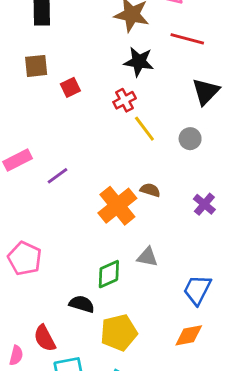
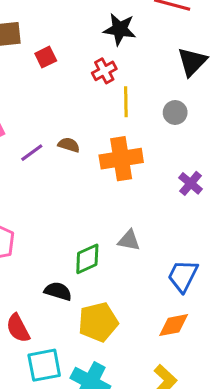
yellow line: (144, 129) -> (126, 102), turned 36
brown semicircle: (150, 190) -> (69, 145), moved
orange cross: (117, 206) -> (121, 159), moved, turned 30

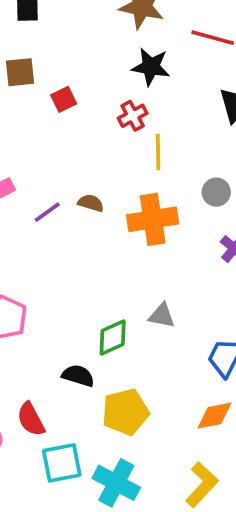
gray circle: (175, 112) -> (216, 192), moved

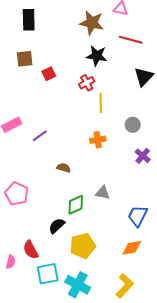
brown semicircle: (91, 203) -> (64, 168), moved
orange cross: (153, 219) -> (98, 140), size x0.6
black semicircle: (78, 376) -> (57, 226), turned -60

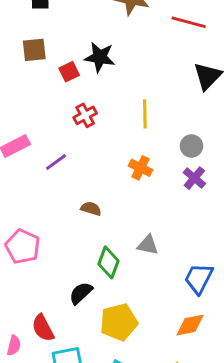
black star: (97, 56) -> (100, 57), moved
red cross: (87, 83) -> (85, 115), moved
orange cross: (98, 140) -> (141, 168), turned 35
purple cross: (143, 156) -> (194, 178), moved
green diamond: (76, 205) -> (108, 262), turned -45

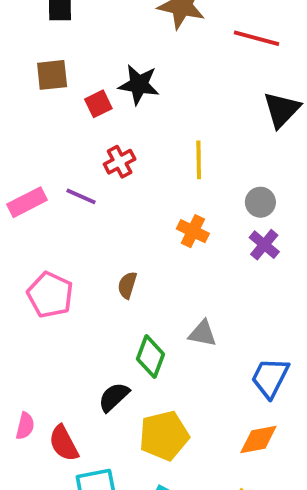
purple line: (56, 162) -> (81, 196), moved, turned 60
brown semicircle: (91, 209) -> (127, 285), turned -90
pink pentagon: (23, 246) -> (50, 295), moved
pink semicircle: (14, 345) -> (25, 426), moved

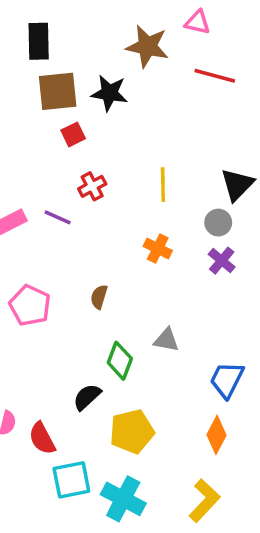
brown square: (52, 75) -> (58, 91), moved, size x1.4
black star: (139, 85) -> (109, 93), moved
black triangle: (282, 110) -> (237, 185), moved
orange diamond: (258, 439) -> (216, 435), turned -51

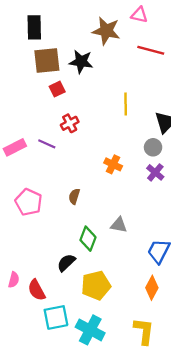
yellow line: (163, 185) -> (126, 104), moved
yellow L-shape: (204, 501) -> (144, 331), turned -36

